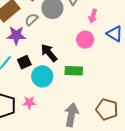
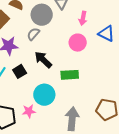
gray semicircle: (31, 19) -> (33, 34), moved
cyan circle: (42, 76) -> (44, 95), moved

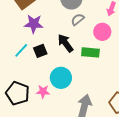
gray semicircle: (33, 34) -> (78, 19), moved
green rectangle: (70, 75) -> (90, 52), moved

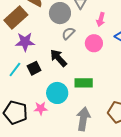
green rectangle: (90, 52) -> (84, 83), moved

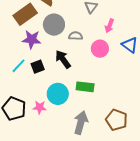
gray circle: (60, 13) -> (54, 25), moved
gray semicircle: (68, 33) -> (76, 36), turned 40

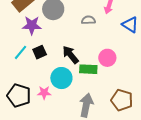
gray semicircle: (76, 36) -> (88, 20), moved
pink circle: (100, 49) -> (107, 58), moved
black arrow: (63, 59) -> (70, 55), moved

